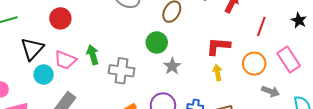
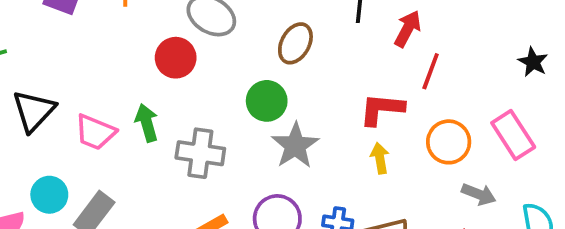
red circle: (60, 18) -> (176, 58), moved
red line: (261, 26) -> (431, 71), moved
gray star: (172, 66) -> (295, 146), size x1.4
cyan circle: (44, 75) -> (49, 195), moved

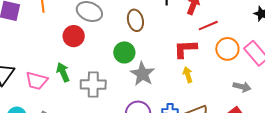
brown ellipse: (295, 43) -> (135, 20), turned -35
red line: (431, 71) -> (208, 26), turned 54
orange circle: (449, 142) -> (227, 49), moved

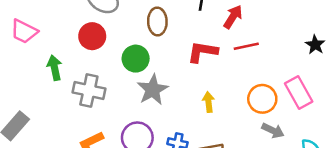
red circle: (74, 36) -> (92, 36), moved
red L-shape: (185, 49) -> (202, 52), moved
orange circle: (227, 49) -> (262, 99), moved
pink trapezoid: (37, 81) -> (24, 31), moved

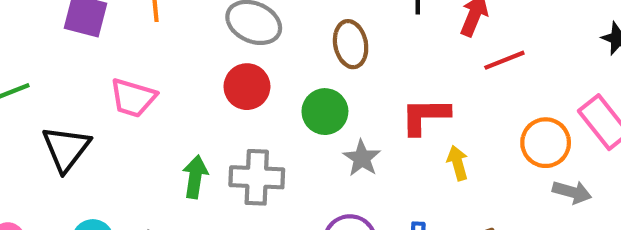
red L-shape: (202, 52) -> (425, 116), moved
green arrow: (54, 68) -> (195, 177), moved, turned 30
gray star: (153, 90) -> (362, 158), size x0.7

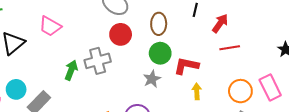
red circle: (247, 87) -> (121, 34), moved
green circle: (325, 112) -> (160, 53), moved
gray cross: (257, 177) -> (98, 61), moved, turned -30

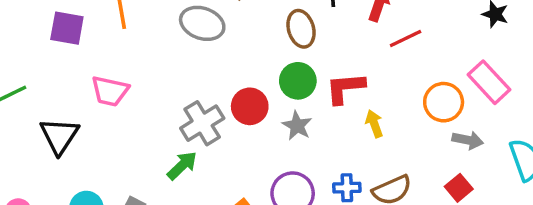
brown ellipse: (159, 24) -> (301, 29), moved
red circle: (121, 34) -> (250, 106), moved
green arrow: (71, 70) -> (182, 165), moved, turned 42

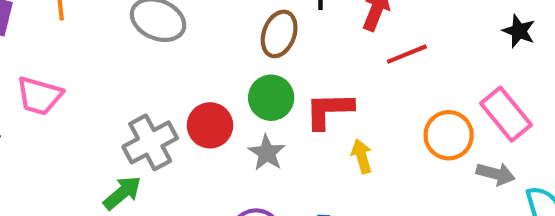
brown ellipse: (301, 29) -> (279, 34), turned 33
gray arrow: (468, 140) -> (496, 174), moved

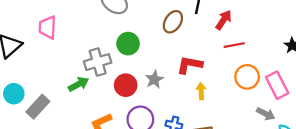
pink trapezoid: (39, 96) -> (48, 27), turned 65
green circle: (271, 98) -> (128, 44), moved
red circle: (210, 125) -> (126, 85), moved
orange circle: (449, 135) -> (247, 77), moved

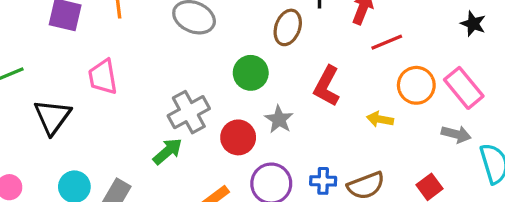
green circle: (128, 44) -> (251, 73), moved
red L-shape: (190, 65) -> (327, 86), turned -60
yellow arrow: (201, 91) -> (380, 119), moved, turned -63

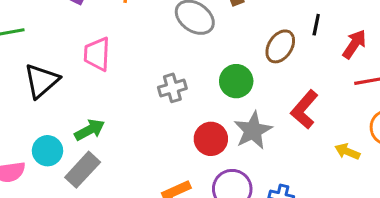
gray cross: (189, 112) -> (172, 88), moved, size x0.7
gray star: (279, 119) -> (253, 131), size x1.4
green arrow: (168, 151) -> (90, 130), moved

